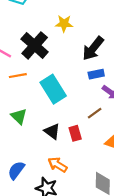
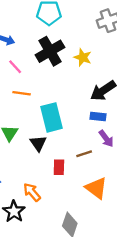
black cross: (35, 45) -> (50, 51), moved
black triangle: (52, 131) -> (38, 143), moved

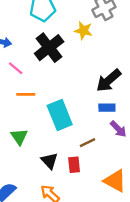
yellow star: (83, 57) -> (84, 31), moved
black triangle: (38, 143) -> (49, 161), moved
brown line: (84, 154) -> (87, 143), moved

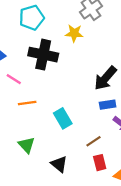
black cross: (49, 48) -> (43, 55), turned -32
cyan rectangle: (60, 115) -> (63, 118), size x0.7
red rectangle: (74, 165) -> (100, 163), moved

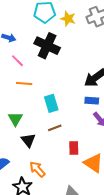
yellow star: (74, 33) -> (68, 19), moved
brown line: (94, 141) -> (55, 128), moved
black triangle: (59, 164) -> (28, 140), moved

